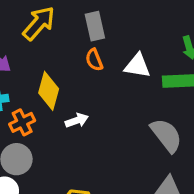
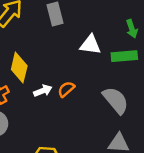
orange semicircle: (94, 60) -> (66, 89), moved, turned 72

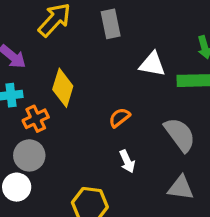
white arrow: (43, 91) -> (127, 161), moved, turned 84

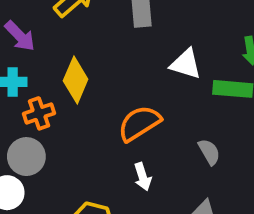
orange semicircle: (119, 118) -> (139, 123), size x1.6
gray semicircle: (180, 135) -> (209, 152), size x0.6

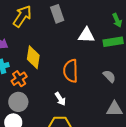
orange semicircle: (139, 123) -> (71, 71), turned -45
white arrow: (143, 177) -> (60, 99), moved

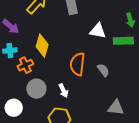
gray semicircle: (109, 76) -> (103, 70), moved
gray circle: (18, 102) -> (36, 89), moved

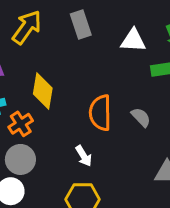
white triangle: (98, 31) -> (133, 40), moved
gray circle: (36, 89) -> (20, 159), moved

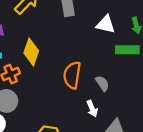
white arrow: (84, 156) -> (92, 109), moved

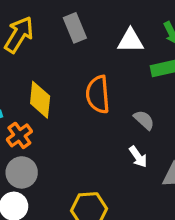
orange semicircle: (72, 75) -> (98, 94), moved

